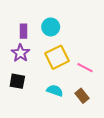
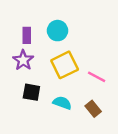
black square: (17, 81) -> (31, 92), moved

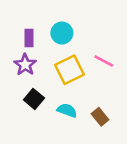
pink line: (97, 77) -> (104, 61), moved
black square: (31, 92) -> (34, 99), turned 30

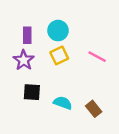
yellow square: (70, 70) -> (59, 55), moved, size x0.7
black square: (34, 99) -> (32, 92), turned -36

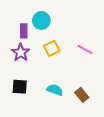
cyan circle: (58, 31) -> (41, 20), moved
black square: (32, 92) -> (20, 87), moved

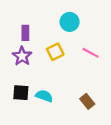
cyan circle: (41, 20) -> (70, 22), moved
cyan semicircle: (55, 90) -> (44, 96), moved

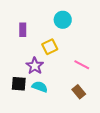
pink line: (91, 53) -> (82, 65), moved
purple star: (22, 56) -> (35, 66), moved

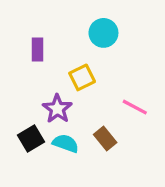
black square: (19, 84) -> (31, 138), turned -35
brown rectangle: (79, 92) -> (105, 138), moved

